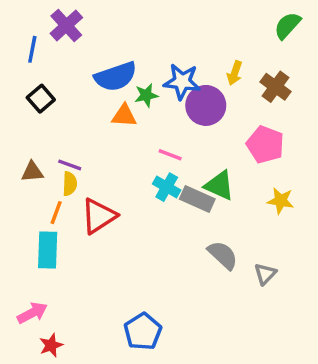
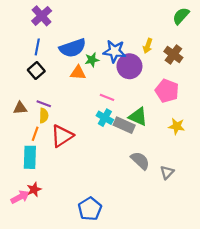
blue line: (32, 49) -> (37, 47), moved
black square: (41, 99) -> (36, 71), moved
red star: (51, 345) -> (34, 189), moved

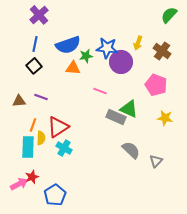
yellow semicircle: (44, 116) -> (41, 138), moved
cyan cross: (105, 118) -> (64, 148), moved
blue pentagon: (90, 209) -> (55, 195), moved

